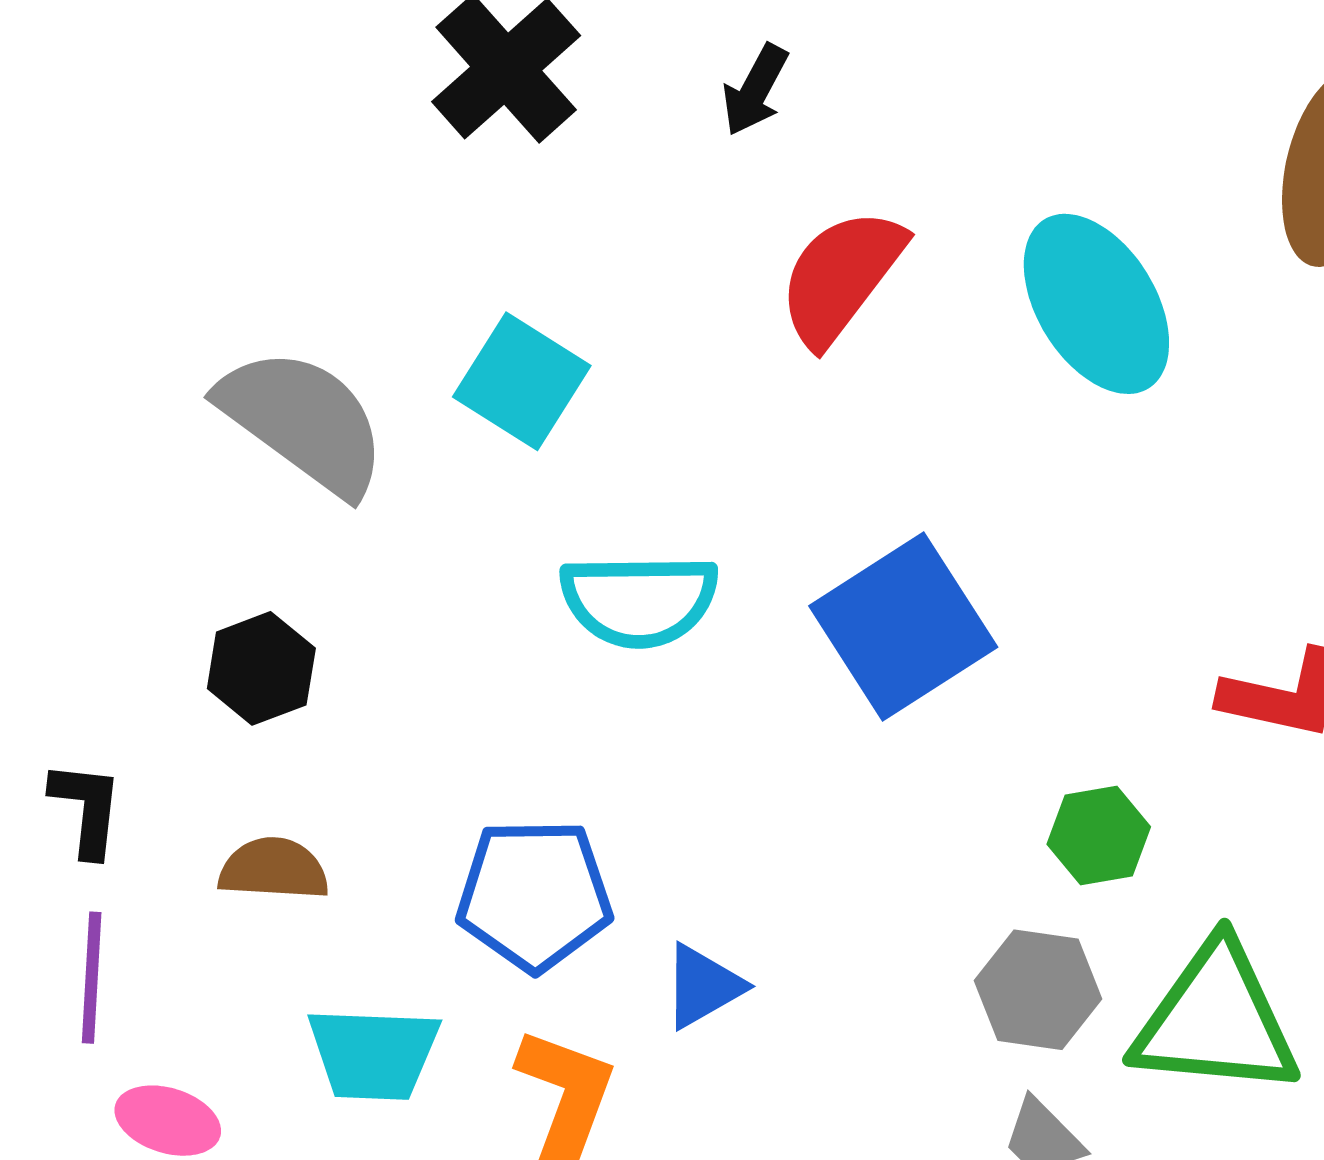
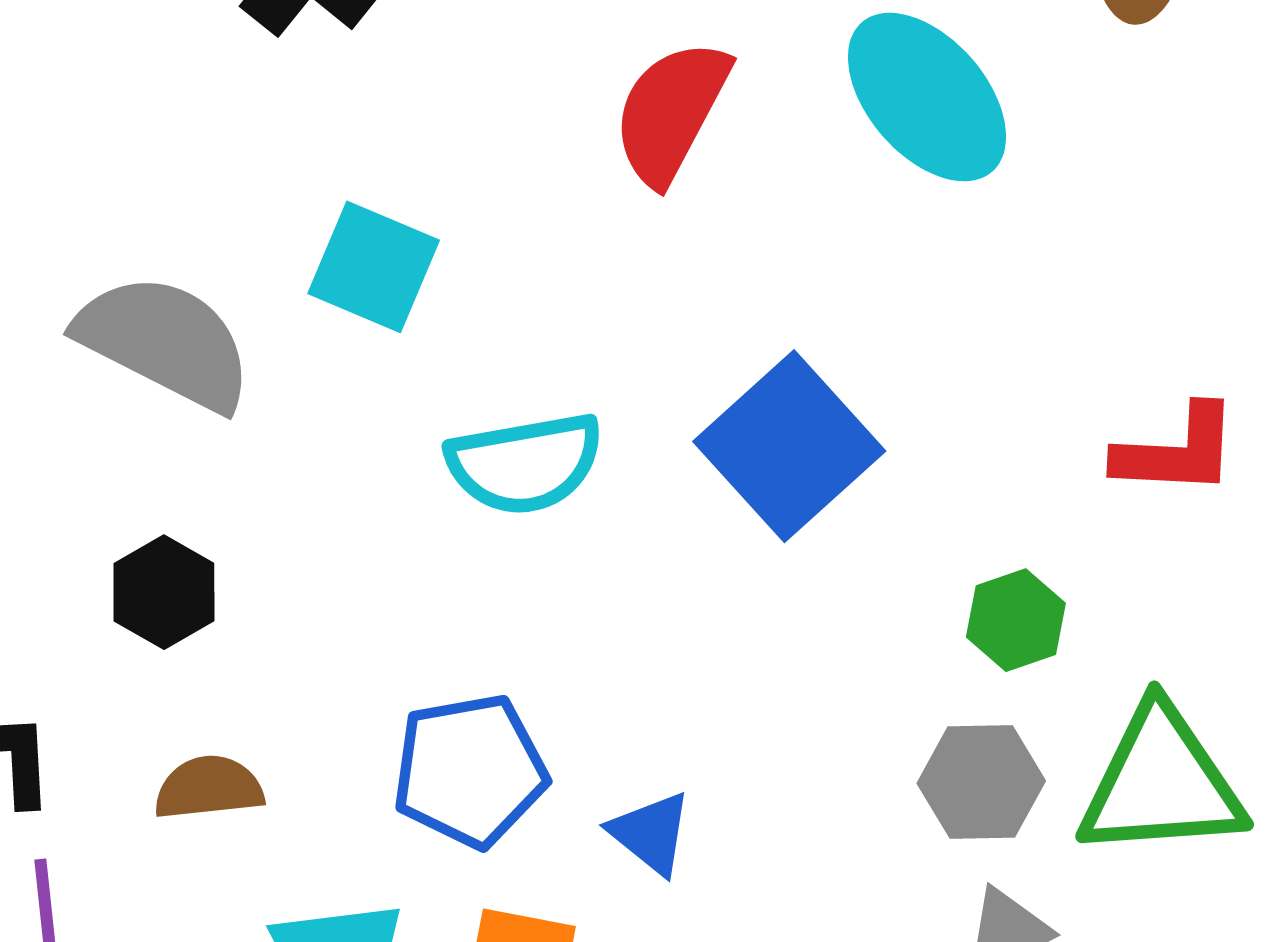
blue triangle: (703, 986) -> (651, 833), turned -42

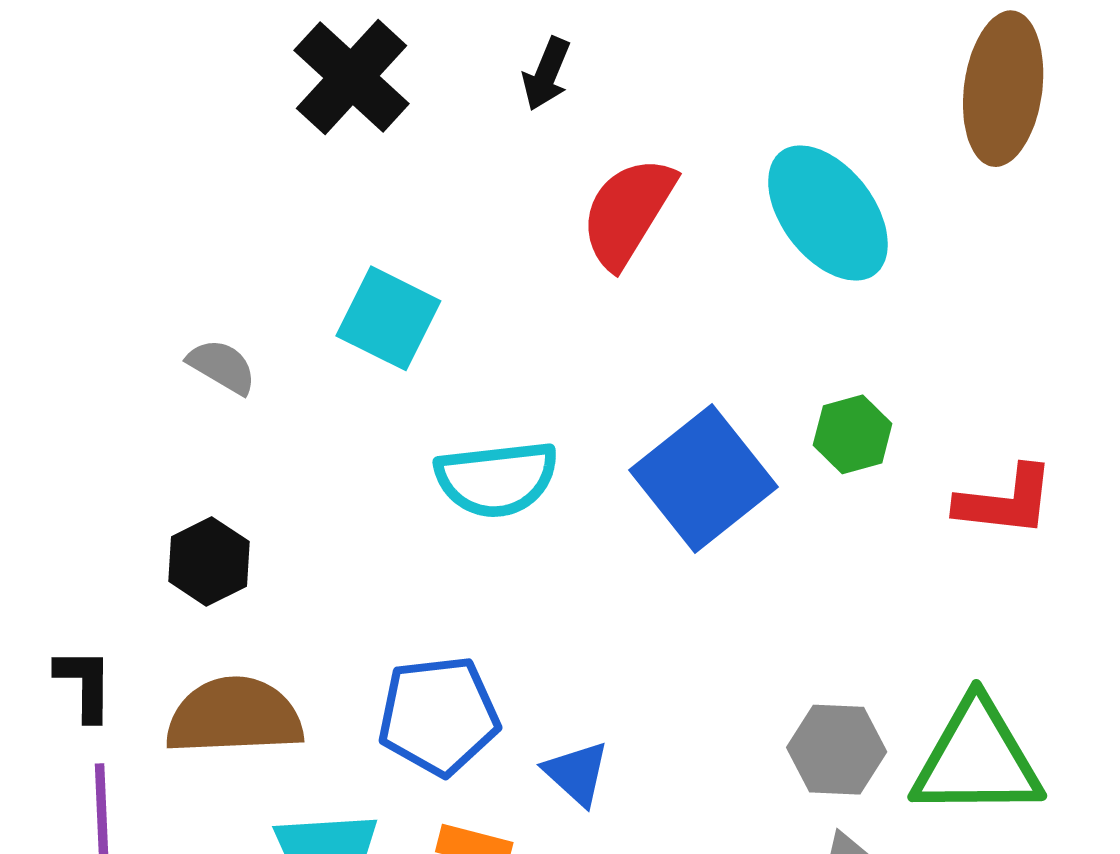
gray semicircle: (165, 342) -> (222, 366), size x0.5
green hexagon: (1016, 620) -> (853, 434), moved
brown semicircle: (209, 788) -> (234, 716), size x1.6

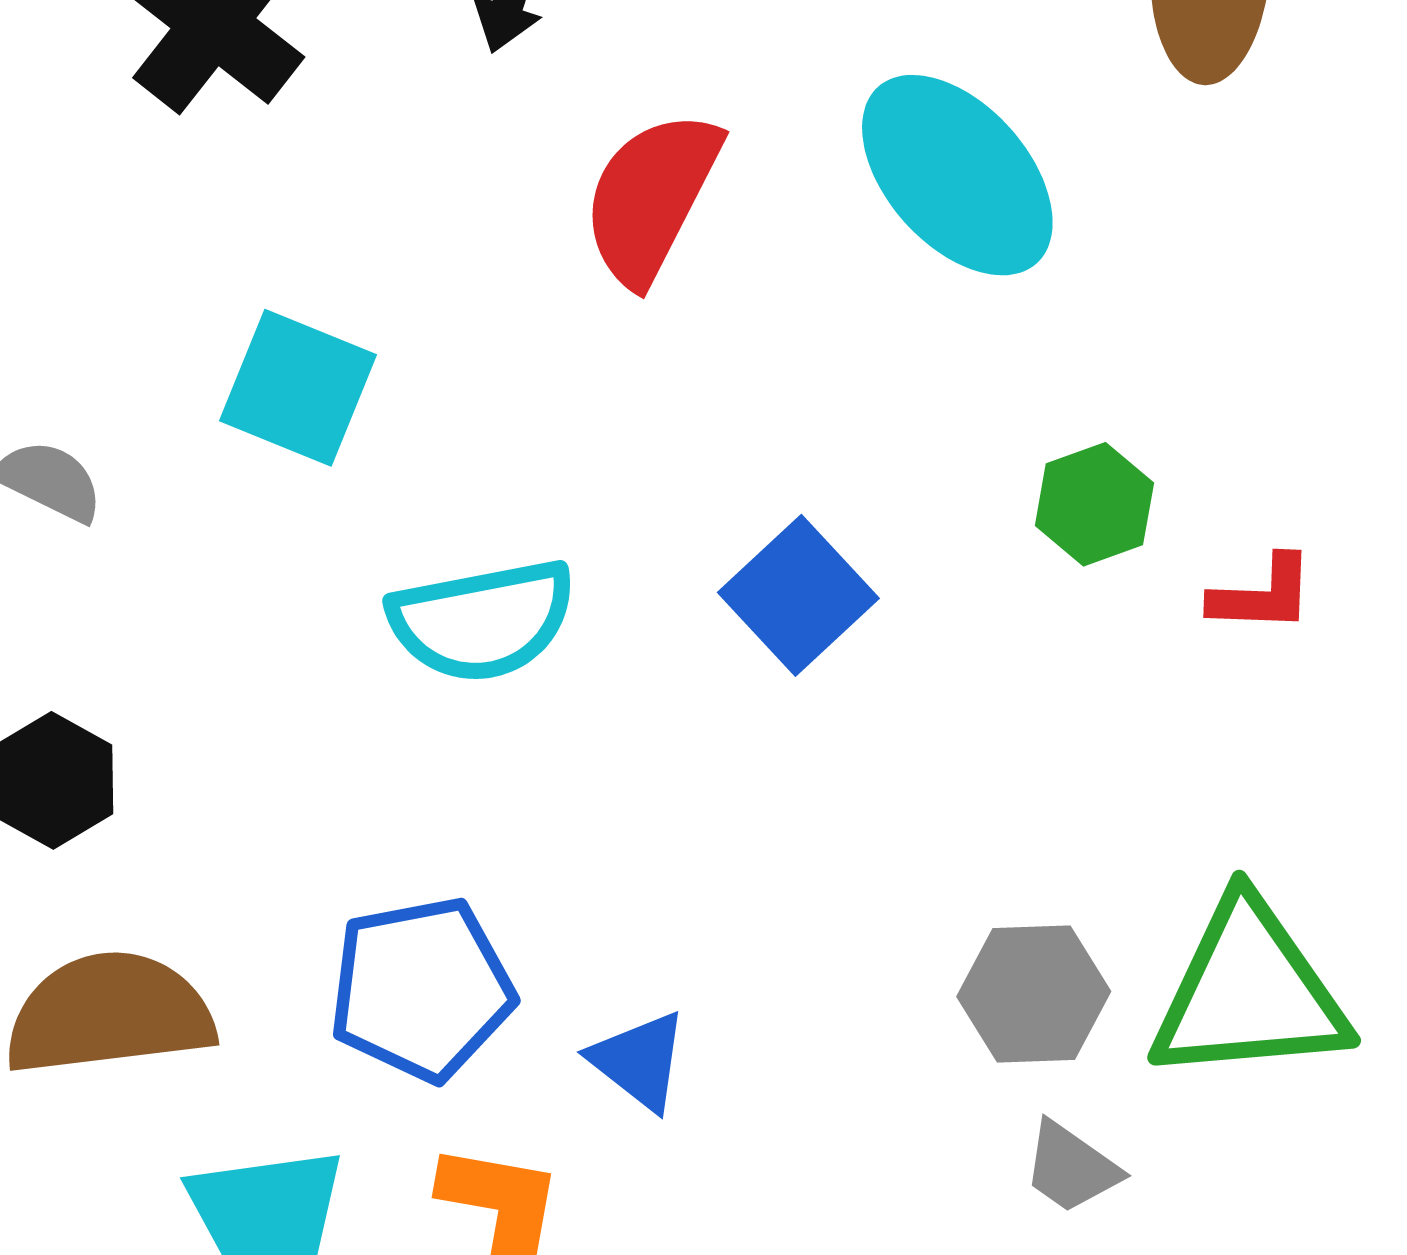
green hexagon: (853, 434) -> (1094, 504), moved
blue square: (703, 478) -> (798, 595), size x0.7
red L-shape: (1005, 501) -> (1262, 595), size x0.7

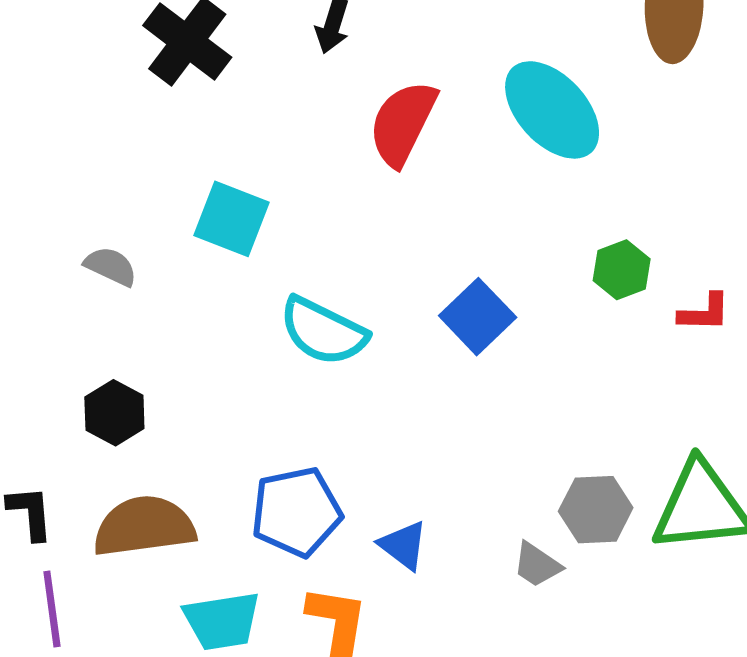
cyan semicircle: (482, 620) -> (323, 331), turned 38
gray trapezoid: (1071, 1167) -> (537, 565), moved

